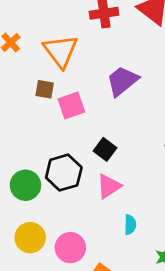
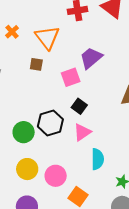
pink square: (71, 105) -> (71, 77), moved
cyan semicircle: (130, 225) -> (98, 159), size x1.5

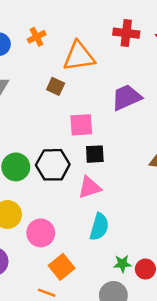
orange triangle: (47, 37) -> (79, 56), turned 44
pink square: (71, 77) -> (81, 125), moved
black square: (79, 106) -> (95, 154), turned 35

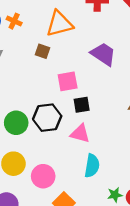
orange cross: (37, 37) -> (14, 21), moved, turned -32
purple trapezoid: (126, 97) -> (103, 54), turned 64
pink triangle: (89, 188) -> (80, 134), turned 40

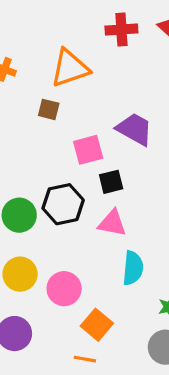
purple trapezoid: (103, 54) -> (135, 129), moved

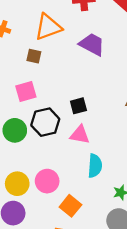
purple trapezoid: (135, 129) -> (92, 44), moved
pink square: (88, 150) -> (26, 91), moved
yellow circle: (20, 274) -> (17, 184), moved

